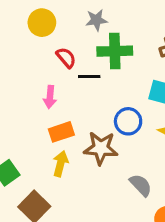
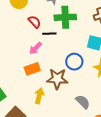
pink arrow: (50, 97) -> (36, 48), moved, turned 40
yellow arrow: (60, 164) -> (39, 96), moved

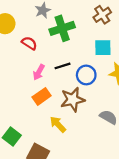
black line: (49, 34) -> (62, 66), moved
yellow arrow: (39, 96) -> (58, 124), turned -42

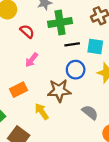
black line: (62, 66) -> (72, 44), moved
orange rectangle: (42, 96) -> (19, 90), moved

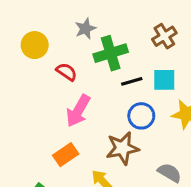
pink arrow: (32, 60) -> (78, 111), size x1.5

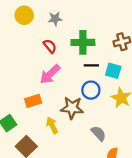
gray star: (85, 29) -> (55, 19), moved
yellow circle: (35, 45) -> (24, 15), moved

